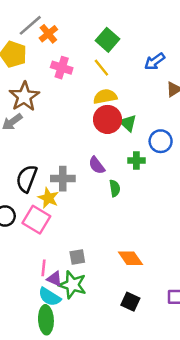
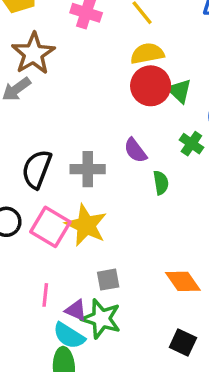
green cross: (136, 160) -> (191, 144), turned 35
yellow star: (48, 198) -> (86, 225), moved, size x1.4
pink line: (44, 268) -> (45, 295), moved

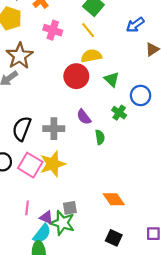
red circle: (151, 86) -> (76, 76), moved
yellow star: (86, 225) -> (53, 164), turned 30
gray square: (108, 280) -> (70, 208), moved
cyan semicircle: (69, 336) -> (42, 234), turned -84

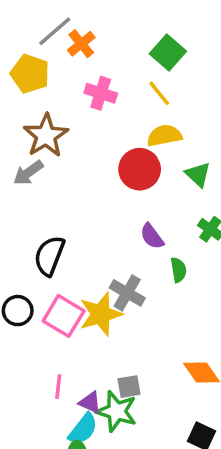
gray cross: (54, 129) -> (127, 293), moved, turned 30

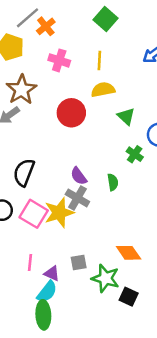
green square: (168, 53) -> (105, 19), moved
yellow line: (159, 93) -> (99, 60), turned 42
red circle: (140, 169) -> (71, 113), moved
purple semicircle: (152, 236) -> (79, 176), moved
green star: (117, 411) -> (105, 278), moved

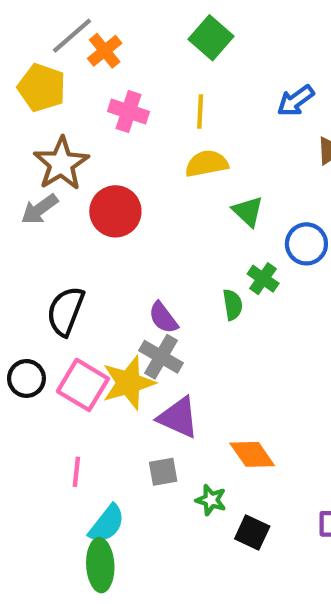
red circle: (71, 113) -> (115, 211), moved
green semicircle: (113, 182) -> (233, 305), moved
purple triangle: (52, 273) -> (178, 418), moved, size x1.5
green star: (105, 278) -> (211, 500), size x0.6

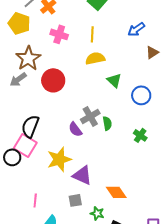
green cross: (263, 279) -> (140, 135), moved
gray cross: (161, 357) -> (90, 116), moved, turned 30
pink square: (83, 385) -> (25, 145), moved

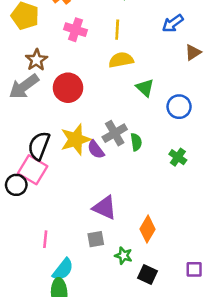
brown star: (28, 58) -> (36, 60), size x0.7
gray arrow: (18, 79) -> (24, 86), size x1.4
yellow star: (59, 159) -> (76, 139), moved
orange diamond: (116, 192) -> (148, 229), turned 65

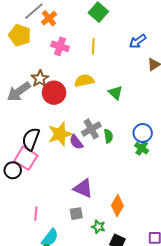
brown star: (36, 60) -> (40, 79), moved
yellow semicircle: (121, 60) -> (84, 81), moved
blue circle: (179, 107) -> (143, 133), moved

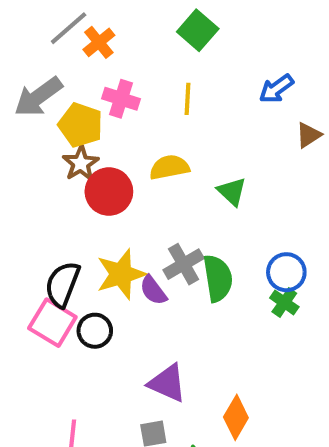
yellow pentagon: (20, 35) -> (81, 125), moved
gray arrow: (19, 92) -> (38, 97), moved
green semicircle: (108, 136) -> (218, 278), size x1.6
black circle: (13, 170) -> (95, 331), moved

